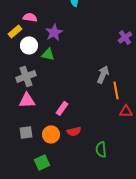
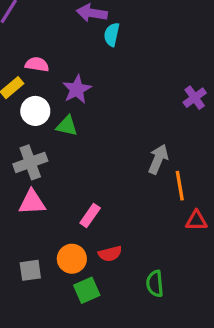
gray square: (26, 132) -> (30, 270), moved
green square: (42, 162) -> (87, 290), moved

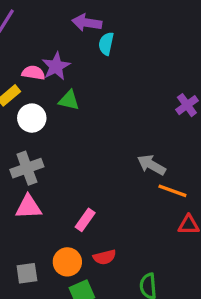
purple star: (77, 89) -> (56, 66), moved
green triangle: (67, 126) -> (69, 100), moved
gray arrow: (158, 159) -> (151, 165), turned -84
orange line: (180, 186) -> (172, 191), turned -60

